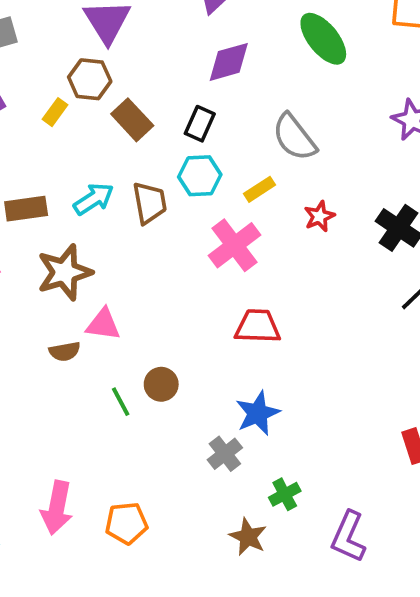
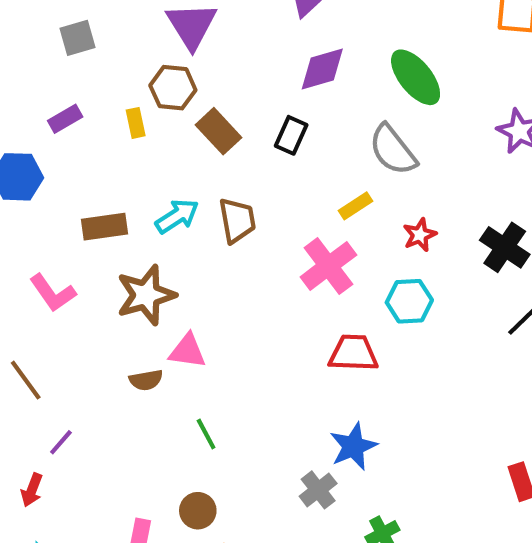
green ellipse: (323, 39) -> (416, 77), moved
yellow rectangle: (55, 112) -> (136, 123), turned -48
cyan hexagon: (200, 176) -> (409, 301), moved
brown circle: (161, 384) -> (198, 511), moved

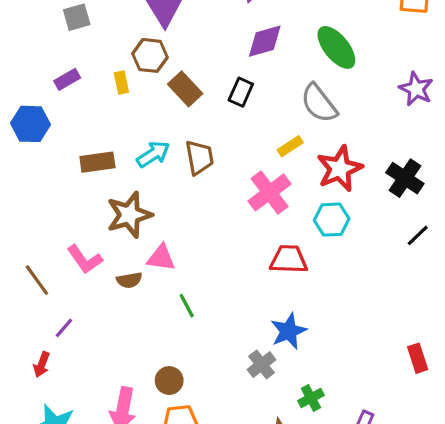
red star: (420, 235) -> (340, 169), size x1.8
pink L-shape: (53, 293) -> (85, 259), moved
green line: (206, 434) -> (187, 306), moved

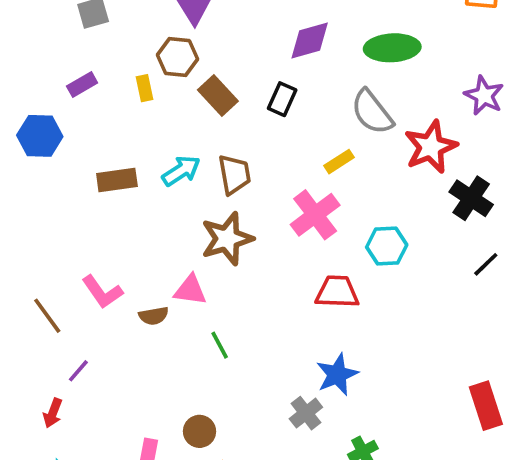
green ellipse: (336, 47) -> (392, 48), turned -54
red star: (340, 169) -> (431, 147), moved
brown star: (129, 215) -> (227, 239), moved
red rectangle: (418, 358) -> (486, 406), size x1.4

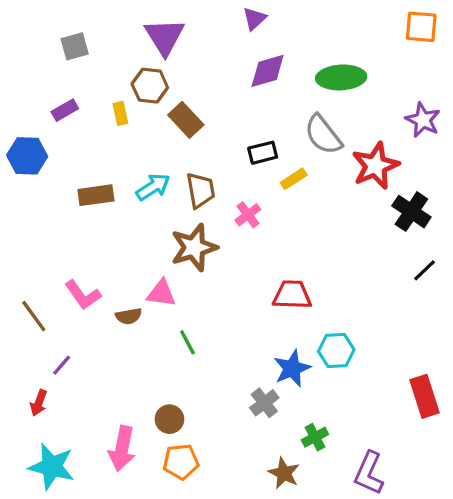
black rectangle: (282, 99) -> (263, 153), moved, turned 52
pink cross: (315, 215) -> (248, 215), moved, size x0.6
cyan hexagon: (387, 246) -> (336, 350), moved

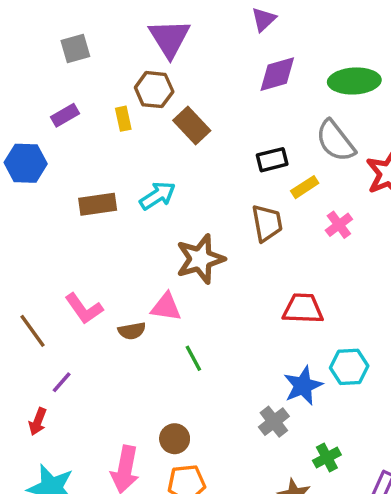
brown trapezoid: (201, 190) -> (267, 223), moved
pink cross: (248, 215) -> (339, 225), moved

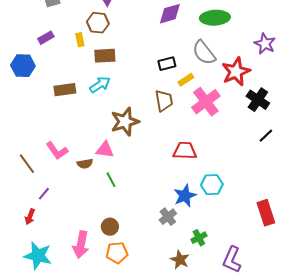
brown rectangle: (192, 125) -> (105, 56), moved, turned -50
pink cross: (339, 225) -> (206, 102), size x1.8
green line: (193, 358) -> (111, 180), moved

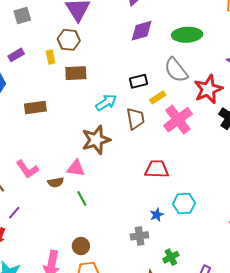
cyan arrow: (100, 85) -> (106, 102), moved
blue star: (185, 196) -> (157, 215), size x0.6
gray cross: (168, 217) -> (140, 236), turned 30

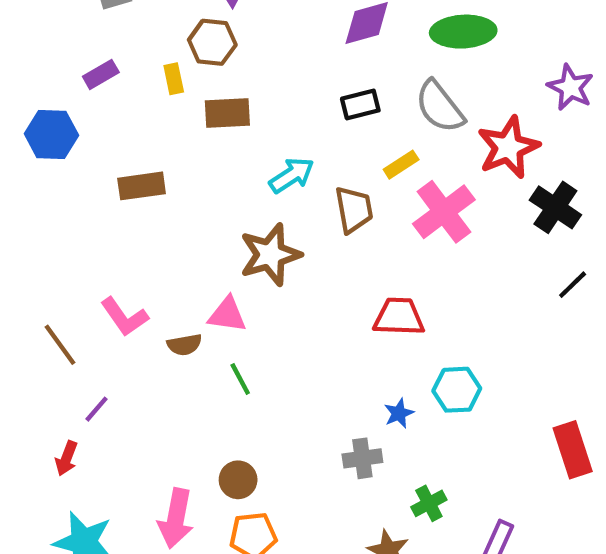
black rectangle: (139, 81) -> (360, 104), moved

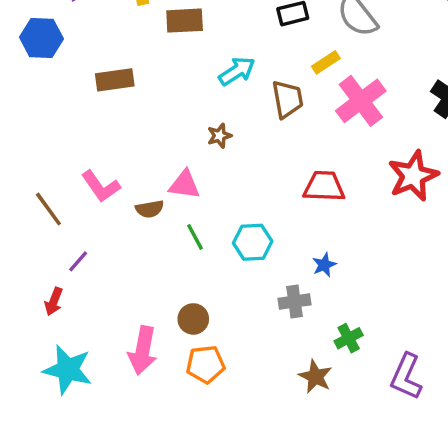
red star: (508, 147) -> (413, 176), moved
brown star: (270, 255) -> (219, 136), size x0.5
cyan hexagon: (457, 390) -> (253, 242), moved

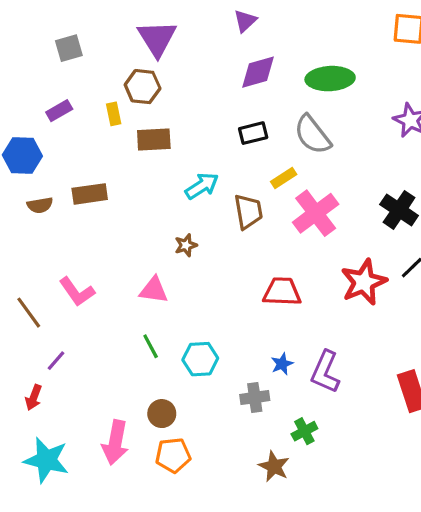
brown semicircle: (150, 209) -> (40, 205), moved
green line: (195, 237) -> (151, 346), moved
cyan hexagon: (253, 242) -> (200, 359), moved
purple L-shape: (406, 377) -> (325, 372), moved

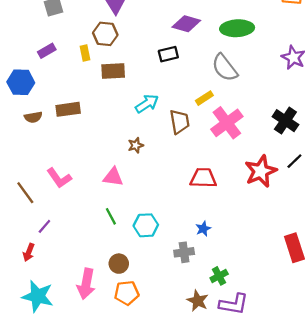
purple diamond: (258, 72) -> (186, 24), turned 32
black rectangle: (253, 133) -> (168, 54), moved
purple L-shape: (325, 372) -> (234, 304), moved, turned -104

